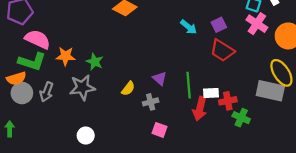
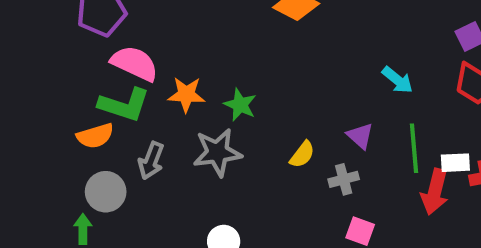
cyan arrow: (189, 27) -> (397, 80), moved
gray circle: (22, 93) -> (106, 192), moved

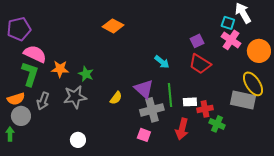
green L-shape: (124, 105) -> (30, 74), turned -90
orange semicircle: (95, 136) -> (16, 99), moved
purple triangle: (360, 136) -> (144, 89), size x1.5
gray cross: (344, 179) -> (152, 110), moved, size x1.6
red arrow: (435, 192) -> (182, 129), moved

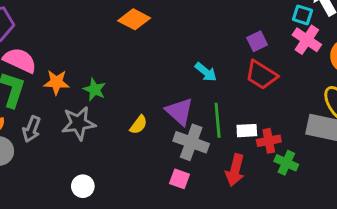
gray cross: (152, 110) -> (191, 142), turned 35

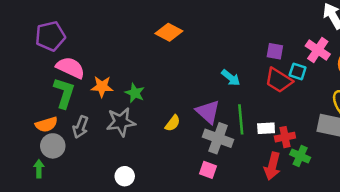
cyan square: (302, 15) -> (298, 71), moved
purple square: (257, 41) -> (275, 51), turned 36
red arrow: (235, 170) -> (272, 166), moved

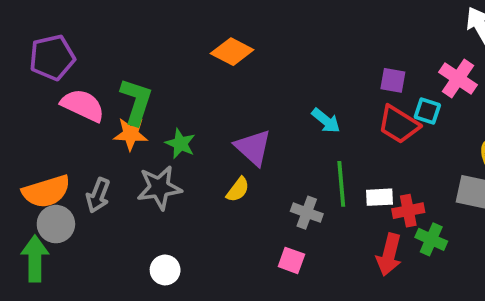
green L-shape: (64, 93) -> (136, 101), moved
purple triangle: (208, 112) -> (253, 147), moved
orange semicircle: (46, 124) -> (46, 191), size x1.4
gray cross: (218, 138) -> (307, 213), size x0.7
green arrow: (39, 169) -> (35, 258), size x1.6

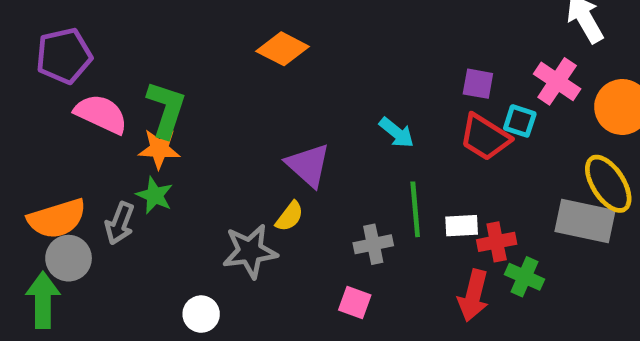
green star: (180, 144) -> (155, 195), moved
gray star: (159, 188) -> (250, 251), moved
gray cross: (307, 213) -> (373, 244), turned -32

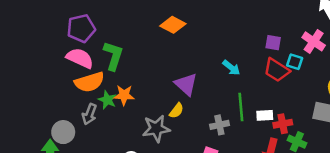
purple pentagon: (64, 56) -> (81, 28), moved
orange star: (159, 149) -> (124, 95), moved
orange semicircle: (57, 219) -> (89, 82), moved

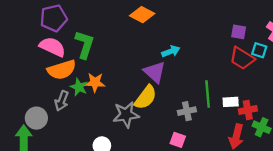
cyan arrow: (231, 68) -> (171, 51), moved, turned -60
yellow semicircle: (177, 111) -> (146, 97), size x1.6

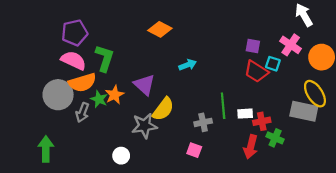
purple triangle: (155, 72) -> (144, 85), moved
orange star: (95, 82) -> (114, 95), turned -30
gray circle: (36, 118) -> (58, 95), moved, size x1.4

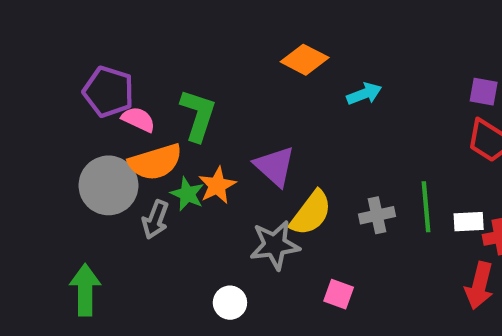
purple pentagon: (75, 33) -> (108, 92), moved, turned 30
pink semicircle: (74, 60) -> (138, 119), size x0.7
cyan arrow: (188, 65) -> (364, 94), moved
gray cross: (203, 122) -> (377, 215), moved
pink square: (194, 150) -> (339, 294), moved

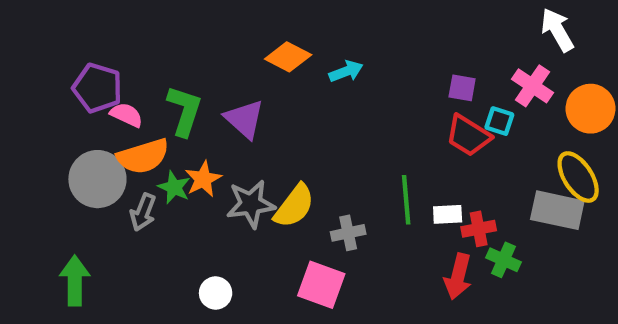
cyan arrow: (364, 94) -> (346, 71), moved
purple triangle: (275, 166) -> (245, 119), moved
gray cross: (377, 215) -> (348, 233), moved
gray star: (275, 245) -> (251, 204), moved
pink square: (339, 294) -> (321, 285), size x1.6

